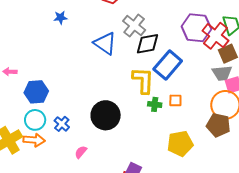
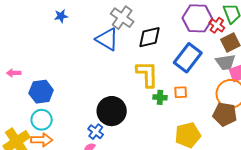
gray cross: (134, 26) -> (122, 18), moved
red cross: (215, 36) -> (217, 25), size x0.6
blue rectangle: (168, 65) -> (188, 58), moved
blue cross: (62, 124) -> (96, 132), moved

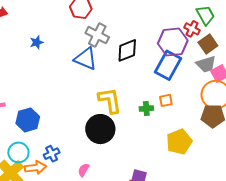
purple hexagon: (197, 18) -> (173, 42), moved
yellow L-shape: (147, 74) -> (110, 100), moved
cyan circle: (42, 120) -> (18, 152), moved
blue cross: (96, 132) -> (52, 154), moved, turned 35

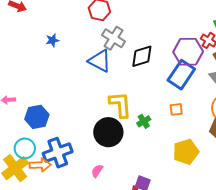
green cross: (146, 108) -> (144, 121), moved, turned -32
blue cross: (52, 154) -> (58, 153), size x1.8
pink semicircle: (84, 170) -> (97, 171), moved

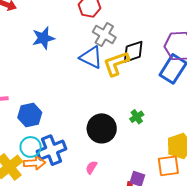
blue star: (52, 40) -> (43, 38), size x1.6
yellow L-shape: (120, 105) -> (116, 64), moved, turned -104
orange square: (176, 109) -> (168, 166), moved, size x1.6
cyan circle: (25, 148) -> (31, 147), moved

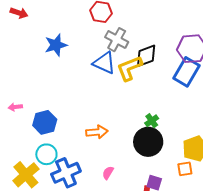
black circle: (102, 128) -> (148, 142), moved
blue cross: (52, 150) -> (66, 173), moved
orange arrow: (34, 163) -> (97, 132), moved
orange square: (168, 166) -> (185, 169), size x0.7

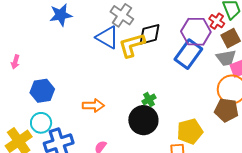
pink arrow: (15, 107) -> (15, 62), moved, turned -72

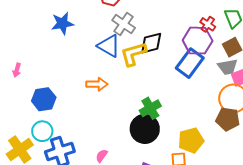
red cross: (217, 21) -> (208, 24), moved
green cross: (149, 99) -> (150, 108), size x1.5
orange arrow: (93, 106) -> (97, 84), moved

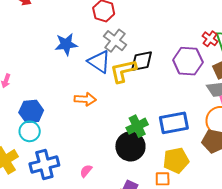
blue star: (62, 23) -> (66, 44), moved
red cross: (208, 24) -> (210, 39), moved
blue rectangle: (190, 63) -> (174, 123), moved, turned 40
cyan circle: (42, 131) -> (30, 131), moved

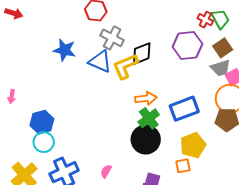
blue star: (66, 44) -> (65, 50), turned 30
orange arrow: (85, 99) -> (146, 98), moved

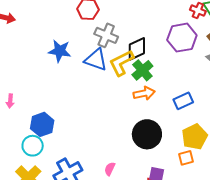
blue rectangle: (184, 109) -> (183, 101), size x0.7
green cross: (149, 118) -> (142, 70), moved
cyan circle: (44, 142) -> (33, 146), moved

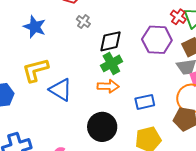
gray cross: (106, 35) -> (83, 22), size x0.6
blue triangle: (96, 60) -> (61, 90), moved
yellow L-shape: (121, 63) -> (35, 70), moved

